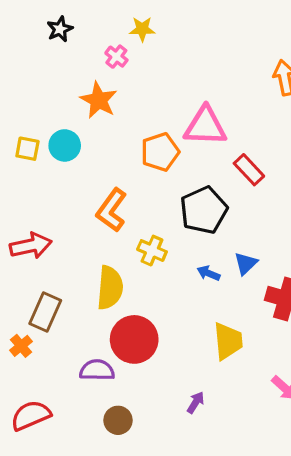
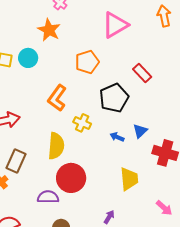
pink triangle: (205, 126) -> (115, 25), moved, turned -32

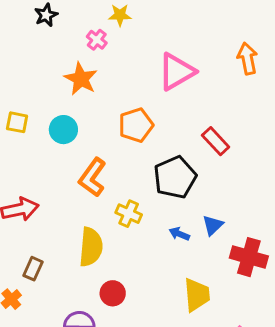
cyan circle: (28, 58) -> (63, 130), moved
brown rectangle: (16, 161) -> (33, 269), size x0.7
red circle: (71, 178) -> (113, 293), size x0.6

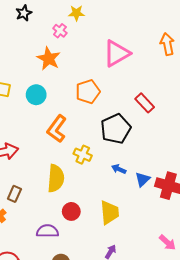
blue triangle: (213, 225) -> (143, 179), moved
yellow trapezoid: (197, 295) -> (109, 212), moved

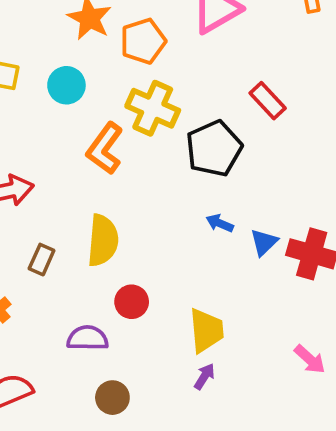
orange pentagon: (88, 92) -> (143, 41), moved
yellow cross: (83, 155) -> (153, 108), moved, size x1.5
brown rectangle: (14, 194) -> (42, 260), moved
yellow trapezoid: (109, 212) -> (206, 330), moved

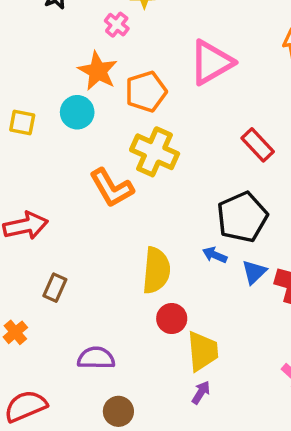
cyan circle: (66, 85) -> (77, 112), moved
orange L-shape: (105, 148) -> (112, 188), turned -66
black pentagon: (214, 148) -> (242, 217), moved
yellow semicircle: (103, 240) -> (156, 270), moved
red circle: (132, 302) -> (172, 319), moved

